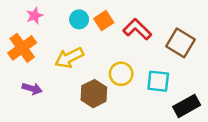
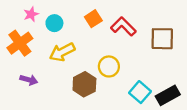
cyan circle: (79, 19) -> (54, 23), moved
brown square: (180, 43) -> (162, 39), turned -30
cyan square: (158, 81) -> (140, 92), moved, turned 35

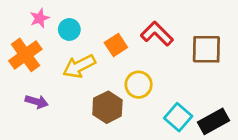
orange square: (93, 19) -> (116, 45), moved

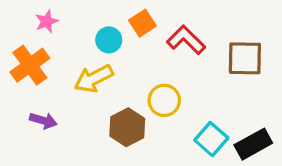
cyan circle: (69, 29) -> (109, 40), moved
orange square: (116, 45) -> (142, 23), moved

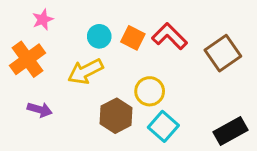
orange square: (142, 23) -> (133, 38), moved, turned -30
brown square: (245, 58) -> (223, 53), turned -36
cyan square: (211, 139) -> (163, 126), moved

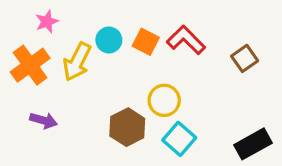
brown square: (223, 53) -> (245, 58), size x0.7
yellow arrow: (85, 71) -> (77, 62), moved, turned -36

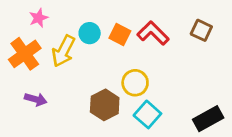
brown square: (245, 58) -> (201, 30), moved, turned -30

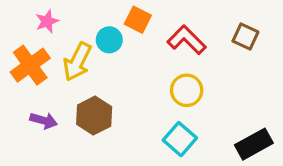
orange square: (120, 34) -> (138, 20), moved
yellow circle: (135, 83) -> (187, 90), moved
brown hexagon: (105, 105) -> (94, 116), moved

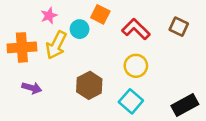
pink star: (47, 21) -> (49, 16), moved
orange cross: (30, 65) -> (22, 47), turned 32
brown hexagon: (94, 116) -> (89, 85), moved

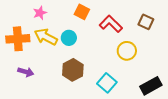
cyan circle: (80, 29) -> (69, 38), moved
yellow arrow: (56, 45) -> (46, 37), turned 90
yellow circle: (136, 66) -> (127, 51), moved

